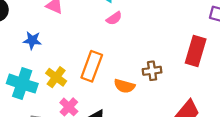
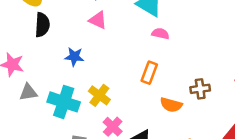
pink semicircle: (114, 18) -> (160, 34), turned -133
orange rectangle: (92, 66) -> (149, 73), moved, size x0.7

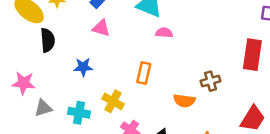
orange rectangle: (149, 73) -> (144, 73), moved
cyan cross: (64, 102) -> (79, 113), size x0.7

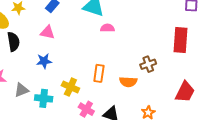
pink triangle: (101, 28) -> (48, 32), moved
orange rectangle: (144, 73) -> (99, 73), moved
gray triangle: (43, 108) -> (21, 90), moved

